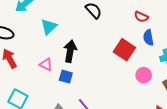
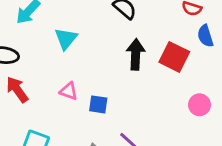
black arrow: (70, 51) -> (136, 54), moved
pink circle: (144, 75) -> (199, 105), moved

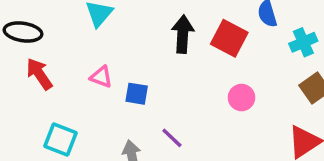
pink circle: (199, 105) -> (242, 98), moved

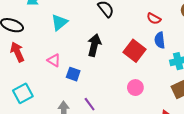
black arrow: (183, 34) -> (94, 45), moved
cyan square: (60, 140) -> (23, 93), turned 30

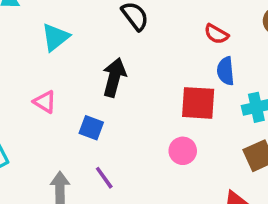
red square: (134, 51) -> (198, 103), moved, turned -35
blue square: (73, 74) -> (91, 128), moved

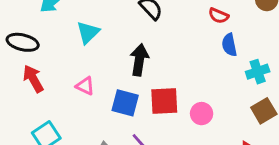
red square: (198, 103) -> (164, 101), moved
blue square: (91, 128) -> (125, 103), size x1.4

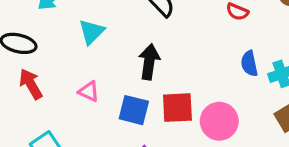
blue semicircle: (229, 45) -> (249, 64), moved
pink circle: (202, 114) -> (219, 121), size x1.5

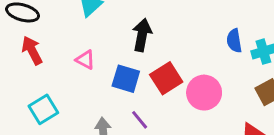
red square: (177, 108) -> (166, 78), turned -32

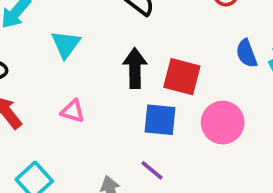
red square: (166, 78) -> (182, 77), moved, turned -32
blue square: (126, 79) -> (160, 120), moved

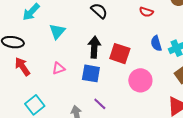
pink triangle: (73, 111) -> (59, 68), turned -40
blue square: (160, 120) -> (91, 73), moved

